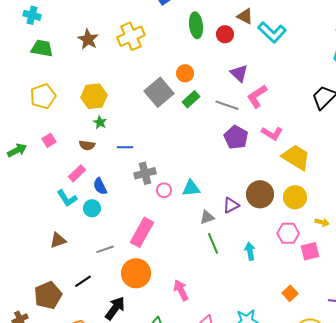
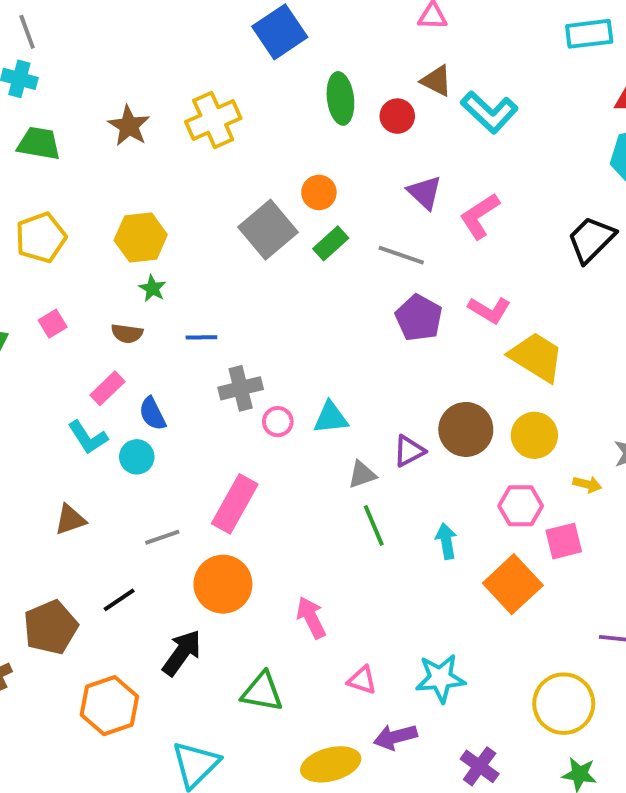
pink L-shape: (257, 96) -> (480, 216), moved
orange square: (290, 293) -> (513, 584), moved, size x1.8

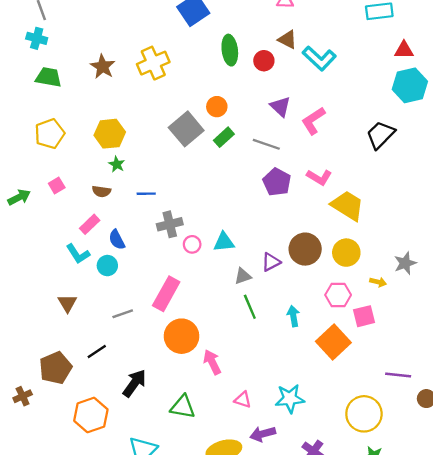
brown triangle: (70, 520) -> (67, 303), turned -42
orange circle: (223, 584) -> (182, 336), moved

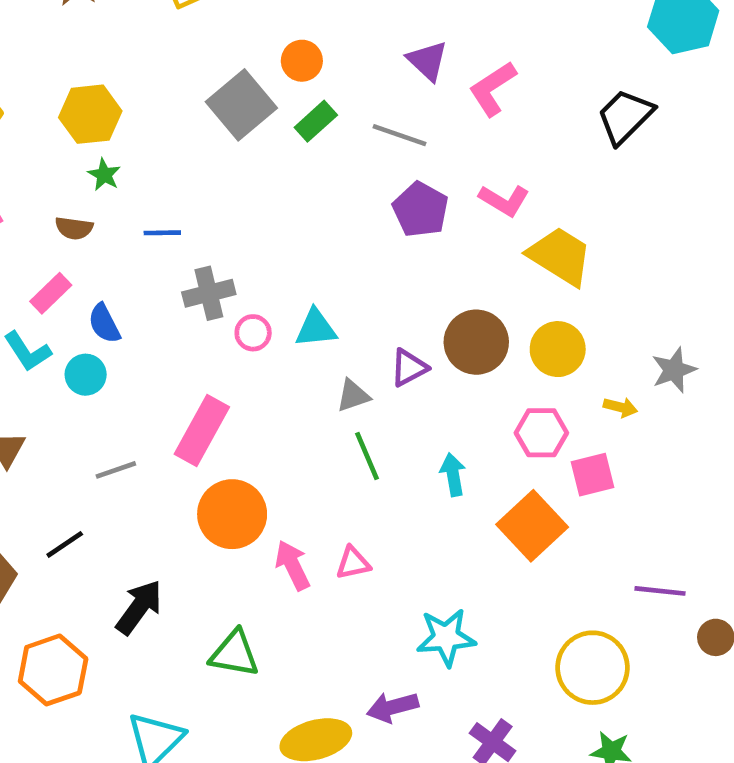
pink triangle: (243, 400) -> (353, 563), moved, turned -30

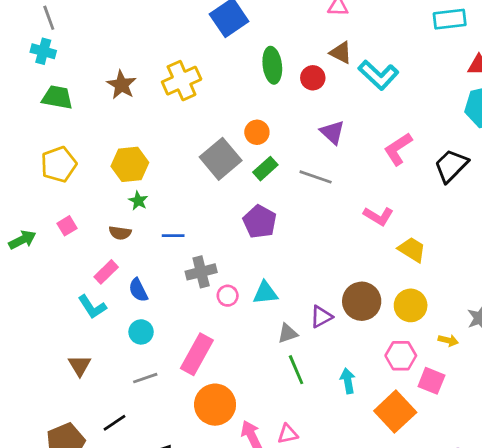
pink L-shape: (493, 89) -> (398, 149), moved
purple pentagon: (420, 210) -> (260, 222), moved
yellow trapezoid: (560, 256) -> (412, 250), size x0.7
cyan circle: (86, 375) -> (141, 332), moved
pink square: (593, 475) -> (431, 381), turned 36

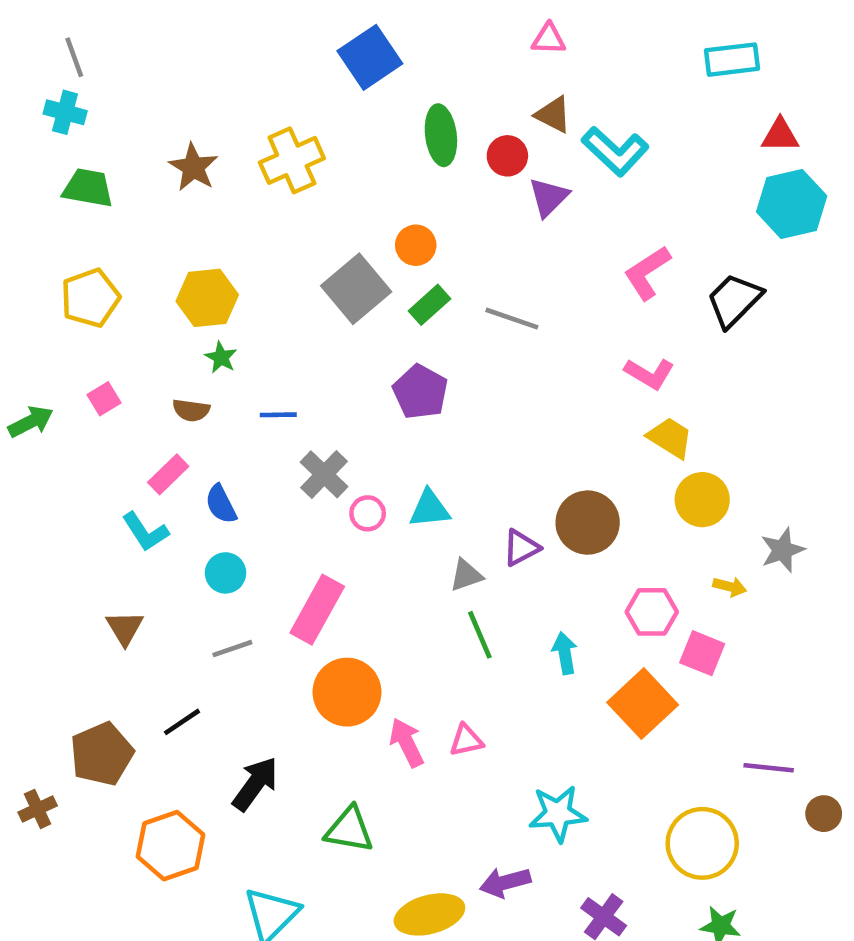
purple triangle: (332, 132) -> (549, 197), moved, turned 32
pink L-shape: (378, 216) -> (649, 374), moved
gray cross: (201, 272) -> (324, 474), turned -32
yellow circle: (411, 305) -> (702, 500), moved

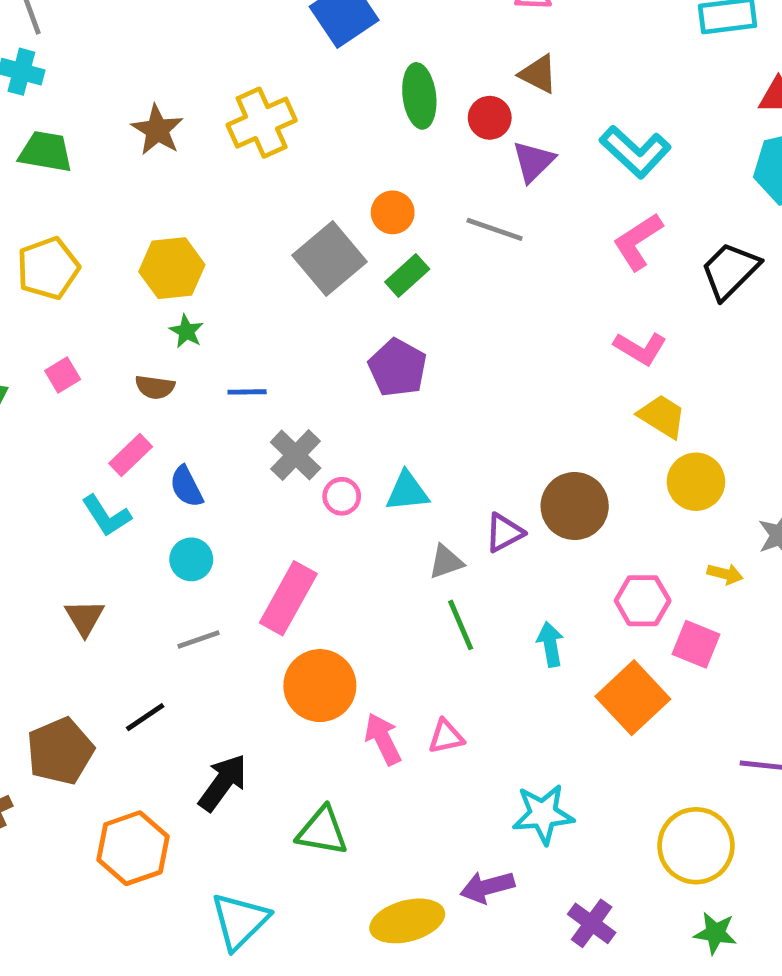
cyan L-shape: (615, 151) -> (635, 152), moved
gray line: (512, 319) -> (495, 229), moved

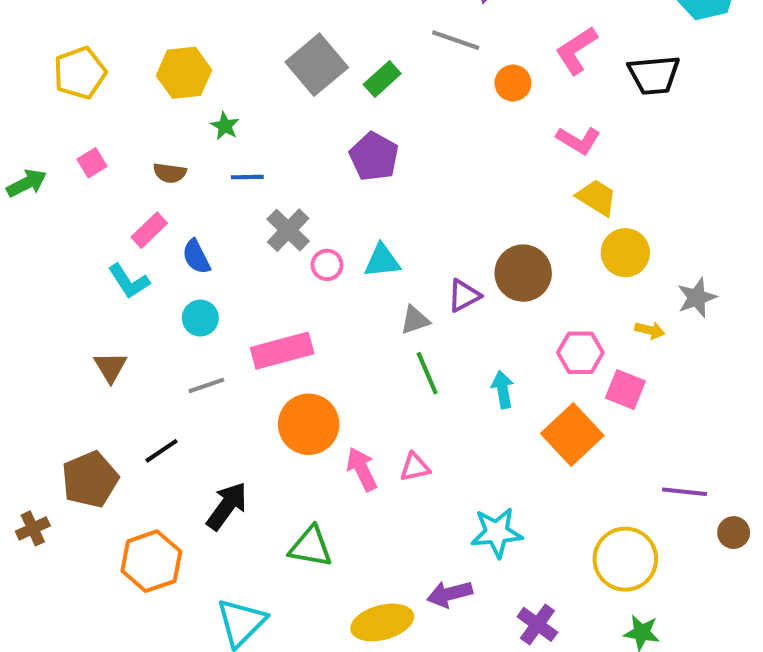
orange circle: (393, 212) -> (513, 83), moved
black trapezoid: (730, 271) -> (654, 75), turned -140
green star: (186, 331) -> (225, 126), moved
pink rectangle: (288, 598) -> (282, 351), turned 46

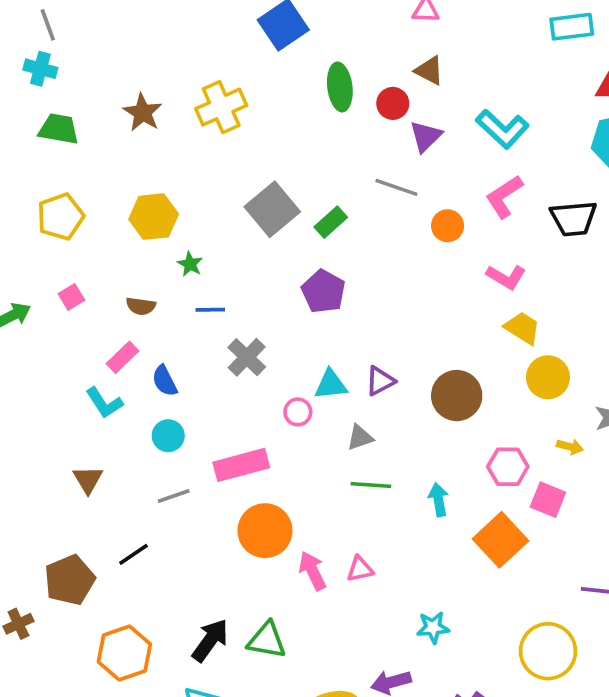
pink circle: (327, 265) -> (298, 412), moved
purple triangle: (464, 296) -> (380, 381), moved
green line: (427, 373) -> (371, 485), turned -63
black arrow: (227, 506) -> (210, 640), moved
cyan star: (497, 533) -> (433, 627), size x0.7

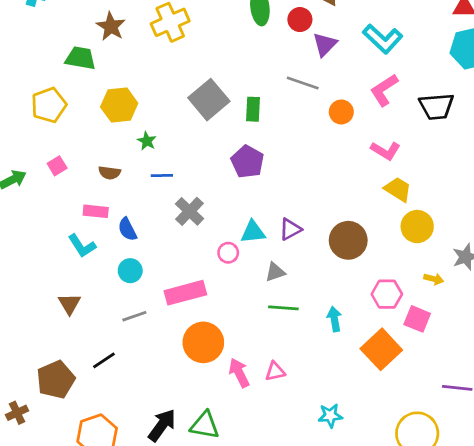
green trapezoid: (59, 129) -> (81, 58), moved
green rectangle: (331, 222) -> (253, 109), turned -45
pink rectangle: (123, 357) -> (96, 211), turned 50

